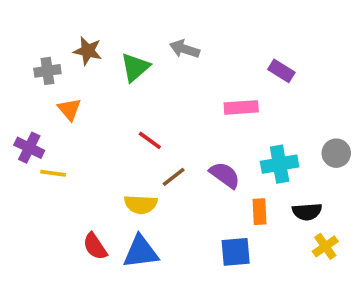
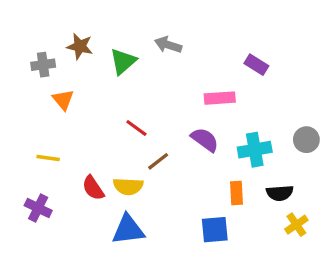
purple cross: (29, 148) -> (38, 208), moved
purple semicircle: (225, 175) -> (205, 140), moved
red semicircle: (95, 246) -> (93, 188), moved

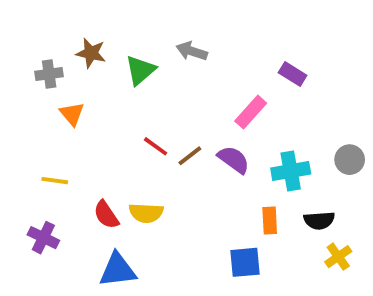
pink rectangle: (220, 98) -> (251, 112), turned -44
brown line: (158, 161) -> (190, 156), moved
blue triangle: (128, 230) -> (118, 270), moved

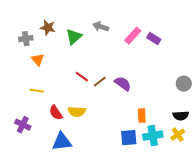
pink rectangle: (251, 112) -> (133, 36), moved
cyan cross: (291, 171) -> (153, 136), moved
yellow line: (55, 181) -> (37, 91), moved
black semicircle: (319, 220) -> (181, 116), moved

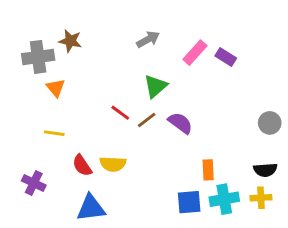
gray arrow: (101, 27) -> (148, 39), turned 133
green triangle: (74, 37) -> (155, 86), moved
gray cross: (26, 39) -> (38, 57), size x1.5
yellow cross: (178, 135) -> (261, 198), turned 32

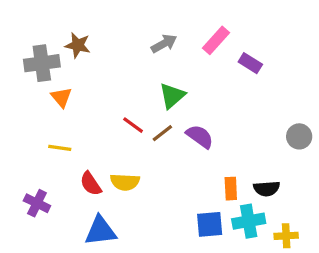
pink rectangle: (195, 53) -> (216, 40), moved
black semicircle: (265, 170) -> (267, 189), moved
yellow cross: (261, 198) -> (286, 236), moved

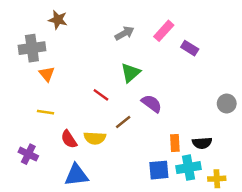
brown star: (78, 45) -> (58, 20), moved
brown line: (162, 133) -> (123, 122), moved

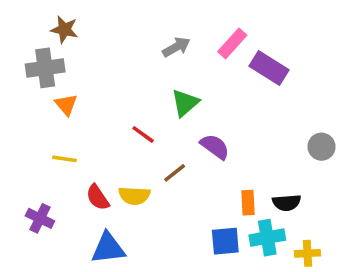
brown star: (58, 20) -> (64, 29), moved
purple rectangle: (190, 48) -> (269, 68), size x1.5

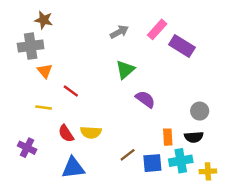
red line: (143, 134) -> (71, 91), moved
gray circle: (321, 147) -> (200, 111), moved
brown line: (175, 173) -> (128, 155), moved

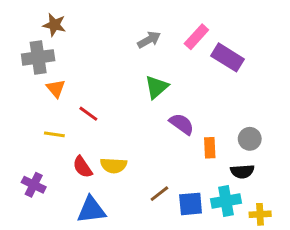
orange rectangle: (168, 137) -> (210, 148), moved

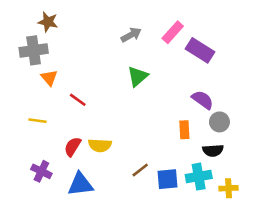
purple semicircle: (182, 124) -> (203, 100), moved
yellow line: (54, 134) -> (38, 121), moved
red semicircle: (82, 167) -> (73, 147), turned 66
purple cross: (34, 185) -> (41, 171), moved

